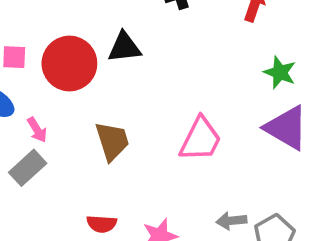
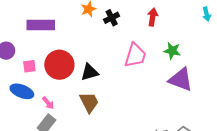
black triangle: (124, 47) -> (90, 72), moved
pink trapezoid: (201, 139) -> (135, 55), moved

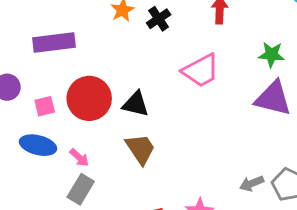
green star: (172, 51) -> (271, 55), moved
pink trapezoid: (135, 55) -> (201, 71), turned 52
black triangle: (90, 72) -> (136, 104), turned 36

